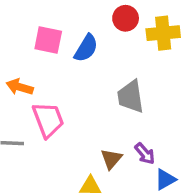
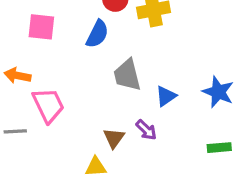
blue semicircle: (86, 48) -> (97, 34), moved
blue triangle: (165, 179) -> (166, 96), moved

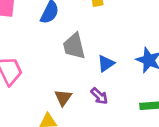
purple arrow: (146, 130) -> (99, 96), moved

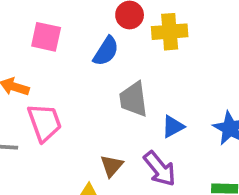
purple arrow: (99, 96) -> (160, 169), size x1.5

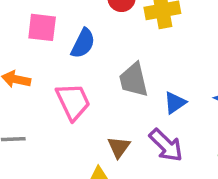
blue semicircle: (106, 51) -> (83, 43), moved
pink trapezoid: (45, 123) -> (73, 102), moved

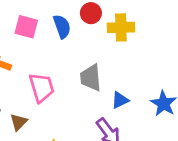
blue semicircle: (83, 43) -> (62, 27), moved, turned -55
brown triangle: (119, 147) -> (19, 122), moved

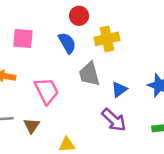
blue semicircle: (62, 27) -> (67, 43), moved
yellow cross: (121, 27) -> (107, 39), moved

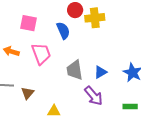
yellow cross: (107, 39) -> (95, 18), moved
gray trapezoid: (89, 74) -> (75, 70), moved
pink trapezoid: (47, 91) -> (41, 54), moved

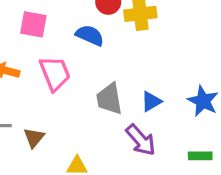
blue semicircle: (63, 31) -> (90, 35), turned -42

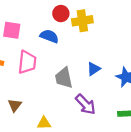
pink trapezoid: (55, 73) -> (27, 62), turned 30
blue triangle: (151, 101) -> (94, 69), moved

